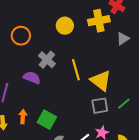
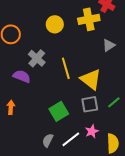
gray triangle: (123, 39) -> (109, 45), moved
orange arrow: (23, 117) -> (11, 107), moved
green square: (47, 120) -> (59, 111), moved, turned 30

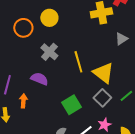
yellow circle: (55, 24) -> (49, 18), moved
purple semicircle: (22, 76) -> (39, 79), moved
gray square: (90, 104) -> (102, 98), turned -36

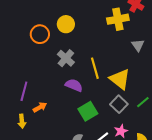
gray triangle: (121, 39) -> (138, 45), turned -32
purple semicircle: (39, 79) -> (74, 85), moved
orange arrow: (23, 101) -> (40, 107), turned 56

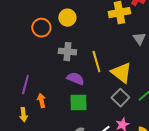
gray cross: (66, 58) -> (67, 52), turned -36
orange arrow: (40, 107) -> (41, 101), turned -72
green square: (88, 111) -> (78, 103), moved, turned 30

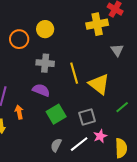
purple semicircle: (75, 79) -> (41, 90), moved
gray square: (120, 98) -> (87, 117), moved, turned 30
green square: (78, 103) -> (56, 114), turned -30

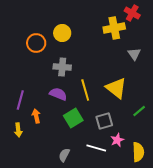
yellow line: (74, 73) -> (85, 90), moved
white line: (79, 144) -> (96, 148), turned 54
gray semicircle: (56, 145) -> (64, 155), moved

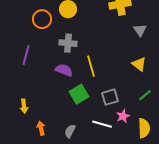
yellow triangle: (116, 88) -> (139, 64), moved, size x0.7
purple line: (20, 100) -> (26, 55), moved
green line: (139, 111) -> (145, 95), moved
orange arrow: (36, 116) -> (41, 128), moved

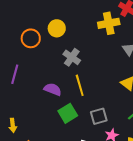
gray cross: (68, 43) -> (72, 57), moved, turned 30

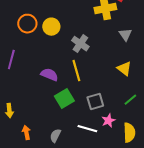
yellow circle: (57, 28) -> (51, 27), moved
gray cross: (72, 57) -> (80, 44), moved

